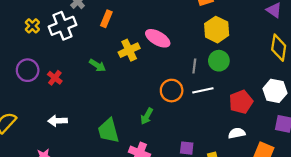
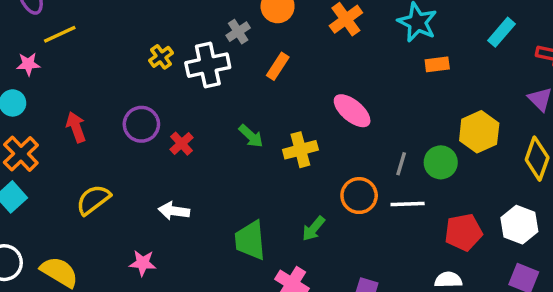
yellow hexagon: (217, 30) -> (479, 132), moved
yellow cross: (129, 50) -> (300, 150), moved

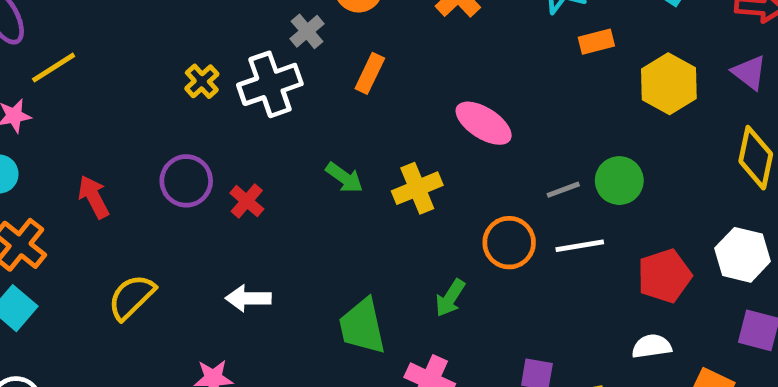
yellow hexagon: (479, 132) -> (669, 84), moved
gray line: (401, 164) -> (563, 190), turned 60

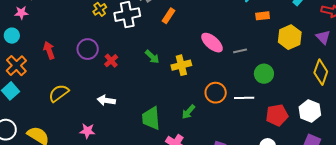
gray line: (563, 190) -> (240, 51), moved

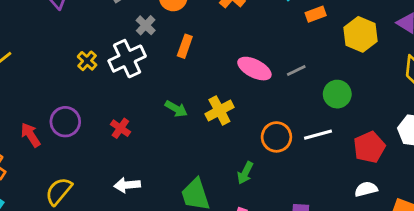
purple circle: (88, 49) -> (65, 122), moved

